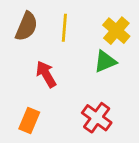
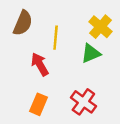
yellow line: (64, 28) -> (56, 38), moved
orange rectangle: (29, 120) -> (39, 104), moved

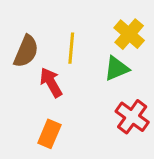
brown semicircle: (23, 23) -> (26, 51), moved
red cross: (83, 102) -> (132, 117), moved

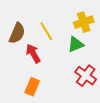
yellow cross: (129, 34) -> (84, 22), turned 30
yellow line: (71, 48) -> (46, 31), turned -36

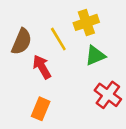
yellow cross: (84, 22) -> (86, 22), moved

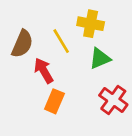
yellow cross: (86, 22) -> (91, 24), turned 30
orange rectangle: (41, 109) -> (54, 101), moved

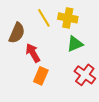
yellow line: (61, 41) -> (44, 18), moved

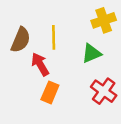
yellow line: (44, 18) -> (54, 37), moved, turned 30
yellow cross: (68, 18) -> (104, 20), moved, turned -30

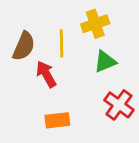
yellow cross: (104, 20) -> (95, 24), moved
orange rectangle: (50, 92) -> (57, 120), moved, turned 60

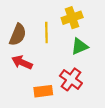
red arrow: (46, 74) -> (22, 62), moved, turned -36
red cross: (119, 105) -> (71, 79), moved

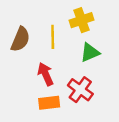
red arrow: (22, 62) -> (46, 74), moved, turned 42

